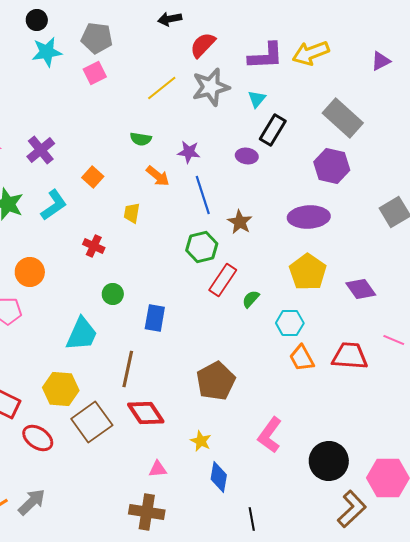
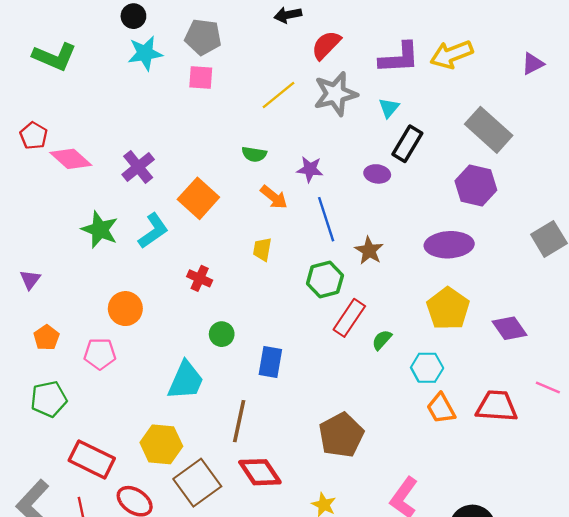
pink square: (95, 73) -> (201, 78), turned 30
orange square: (93, 177) -> (198, 198), size x1.6
yellow trapezoid: (132, 213) -> (262, 249), moved

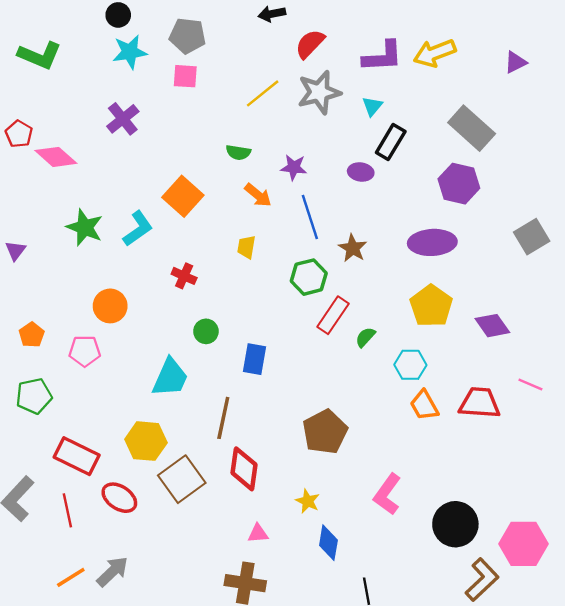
purple cross: (138, 167) -> (123, 119), moved
purple triangle: (30, 280) -> (15, 251), moved
red diamond: (260, 472) -> (244, 469), turned 42

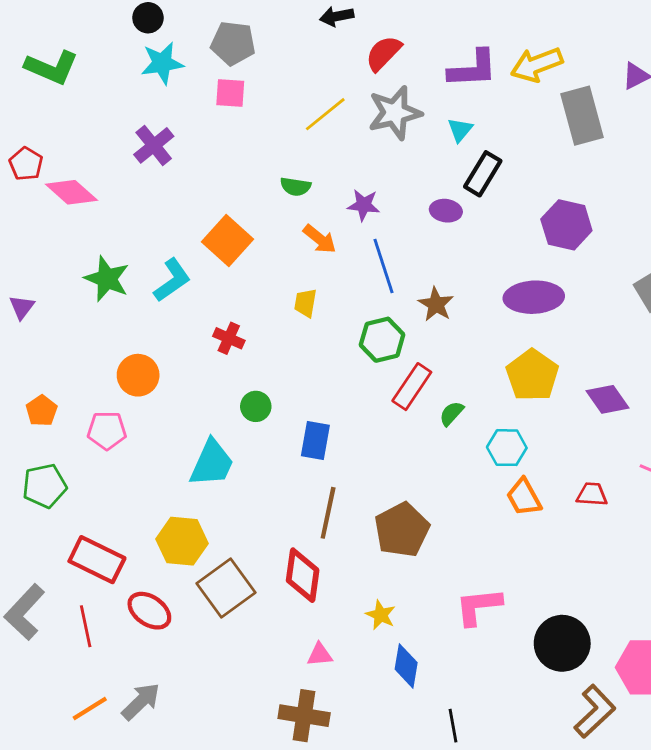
gray rectangle: (472, 128) -> (582, 116), moved, turned 33
red trapezoid: (480, 403) -> (592, 494), size x0.6
brown line: (223, 418) -> (328, 513), moved
pink L-shape: (387, 494) -> (478, 606), turned 48

